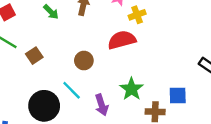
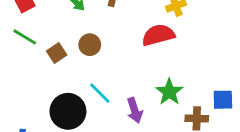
brown circle: (84, 61) -> (90, 45), moved

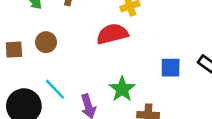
brown square: (57, 53) -> (14, 50), turned 30
blue square: (223, 100) -> (171, 68), moved

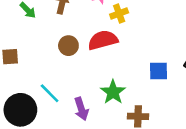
brown circle: (46, 42) -> (68, 46), moved

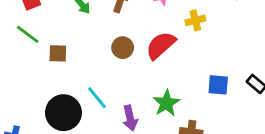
yellow cross: (119, 14) -> (195, 20), moved
red semicircle: (103, 40) -> (161, 45), turned -32

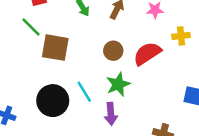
brown square: (58, 53) -> (55, 48), size x1.6
green star: (166, 103) -> (118, 84), moved

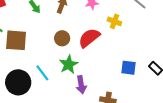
yellow cross: (181, 36) -> (114, 21), turned 32
purple arrow: (111, 114) -> (81, 85), moved

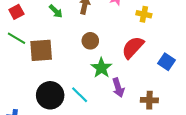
red semicircle: (89, 38) -> (133, 47), moved
blue square: (129, 68) -> (166, 62), turned 35
cyan line: (42, 73) -> (80, 95), moved

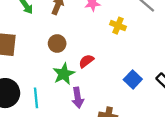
red semicircle: (133, 47) -> (86, 61), moved, size x0.6
cyan line: (80, 95) -> (36, 98), turned 30

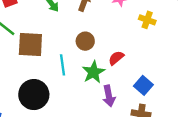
blue square: (133, 79) -> (143, 85), moved
cyan line: (36, 98) -> (63, 65), moved

